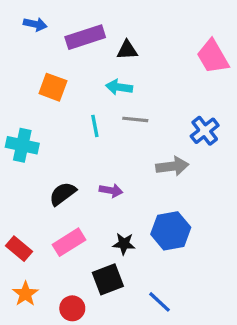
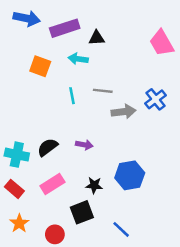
blue arrow: (35, 24) -> (27, 18), size x1.5
cyan arrow: (119, 87) -> (78, 59), moved
cyan cross: (22, 145) -> (17, 155), moved
gray arrow: (172, 166) -> (124, 112), moved

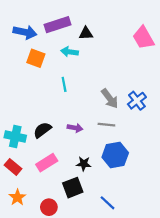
blue arrow: (27, 18) -> (25, 32), moved
gray line: (103, 91) -> (106, 125), moved
blue cross: (155, 99) -> (137, 101), moved
gray arrow: (124, 112) -> (110, 99), turned 60

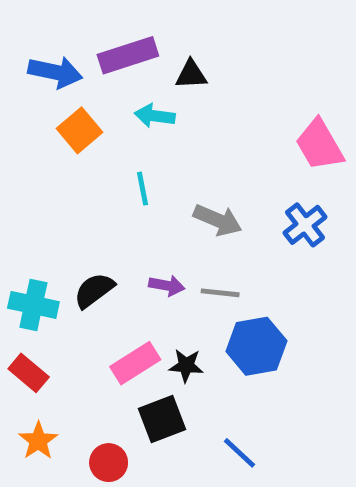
pink trapezoid: (143, 38) -> (320, 145), moved
orange square: (36, 58) -> (79, 130), turned 30
gray arrow: (110, 99) -> (218, 220), moved, turned -30
gray line: (106, 125) -> (220, 293), moved
pink rectangle: (47, 163) -> (135, 363), moved

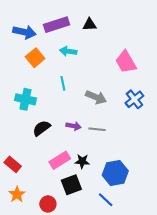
black triangle: (191, 75) -> (90, 25), moved
pink trapezoid: (320, 145) -> (126, 62), moved
cyan cross: (33, 305) -> (25, 99), moved
blue hexagon: (256, 346) -> (115, 173), moved

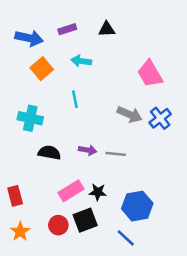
purple rectangle: (56, 25) -> (67, 29), size x0.6
gray arrow: (96, 97) -> (130, 114), moved
black semicircle: (42, 128) -> (49, 153), turned 48
red rectangle: (13, 164) -> (15, 196), turned 35
red circle: (48, 204) -> (58, 225), moved

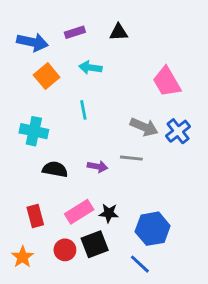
gray line: (116, 154) -> (131, 158), moved
red rectangle: (15, 196) -> (35, 216), moved

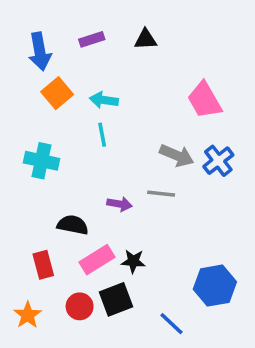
blue arrow: (32, 42) -> (40, 51), turned 68
cyan arrow: (90, 68) -> (104, 100), moved
black semicircle: (55, 169) -> (73, 225), moved
blue hexagon: (153, 229) -> (215, 286), moved

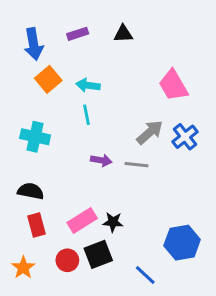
gray arrow: (177, 156) -> (150, 132), turned -64
purple arrow: (119, 204) -> (101, 160), moved
black semicircle: (73, 225) -> (31, 191), moved

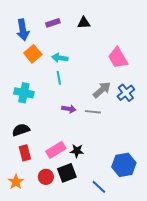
black semicircle: (31, 191) -> (21, 130), turned -30

